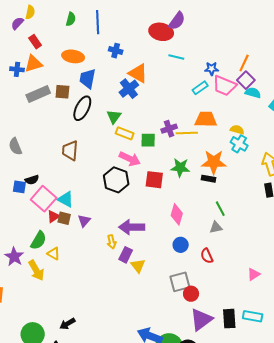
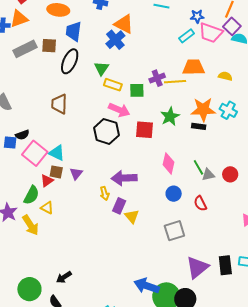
cyan cross: (239, 144) -> (228, 110), moved
green star: (180, 168) -> (170, 116), turned -30
green line: (220, 209) -> (198, 167), moved
red triangle: (53, 216) -> (47, 181), moved
red circle: (191, 294) -> (230, 174), moved

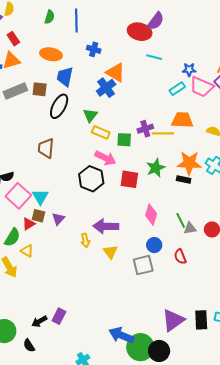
cyan triangle: (57, 153) -> (40, 197), turned 30
purple rectangle: (119, 206) -> (59, 316), moved
yellow triangle: (132, 216) -> (110, 252), moved
gray square: (174, 231) -> (143, 265), moved

